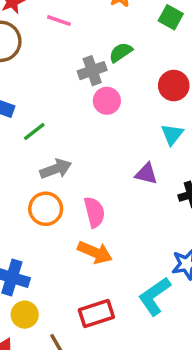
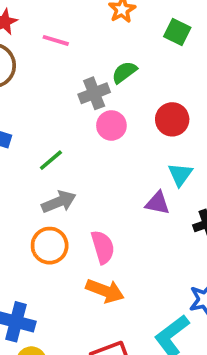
red circle: (174, 86) -> (172, 119), moved
green line: (34, 132) -> (51, 160), moved
cyan triangle: (172, 134) -> (180, 174), moved

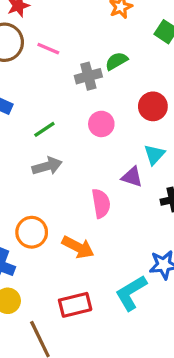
pink line: (56, 40) -> (48, 49), moved
pink circle: (111, 125) -> (101, 124), moved
orange circle: (50, 246) -> (32, 232), moved
pink semicircle: (103, 247) -> (101, 203), moved

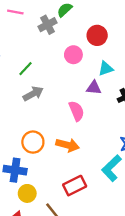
pink circle: (101, 124) -> (73, 55), moved
cyan triangle: (154, 155) -> (106, 69), turned 42

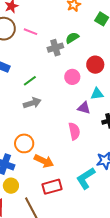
pink semicircle: (76, 111) -> (74, 131), moved
orange arrow: (68, 145) -> (44, 161), moved

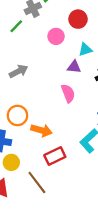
green line: (30, 81) -> (16, 26), moved

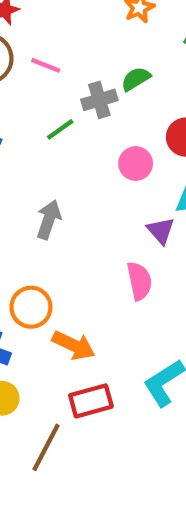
purple triangle: (74, 67) -> (161, 231), turned 32
gray arrow: (19, 71) -> (49, 220), turned -54
brown line: (37, 182) -> (46, 447), turned 55

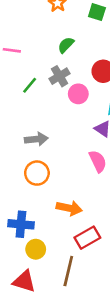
gray cross: (99, 100) -> (59, 76), moved
gray arrow: (49, 220) -> (36, 139), turned 80
orange circle: (31, 307) -> (37, 173), moved

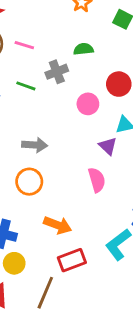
green semicircle: (66, 45) -> (83, 49), turned 30
gray cross: (59, 76) -> (57, 72), moved
green line: (30, 85) -> (26, 86), moved, turned 60

